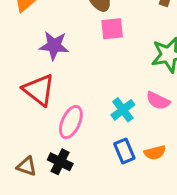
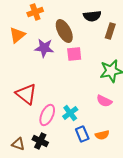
purple star: (54, 46) -> (44, 48), moved
cyan cross: (123, 110) -> (70, 113), moved

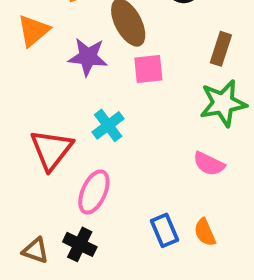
brown rectangle: (110, 31) -> (221, 49), moved
red triangle: (26, 94) -> (52, 150), turned 30
cyan cross: (70, 113) -> (108, 125), moved
orange semicircle: (102, 135) -> (205, 232), turned 80

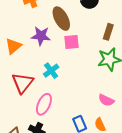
orange triangle: (33, 31) -> (13, 46), moved
pink semicircle: (209, 164) -> (106, 100), moved

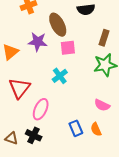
cyan cross: (51, 71) -> (60, 76), moved

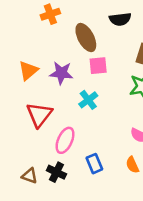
purple star: (38, 42) -> (61, 73), moved
blue rectangle: (76, 128) -> (94, 164), moved

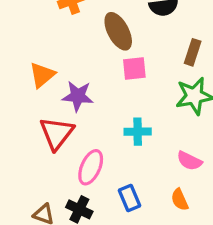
purple star: (61, 73) -> (78, 96), moved
cyan cross: (88, 100) -> (138, 132), moved, turned 36

